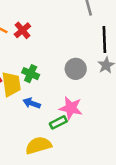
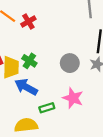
blue arrow: (32, 103) -> (26, 87), size x1.5
pink star: (71, 108) -> (73, 98), moved

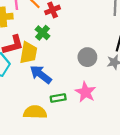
green cross: (29, 61) -> (43, 33), moved

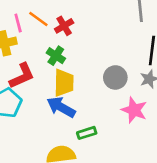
yellow trapezoid: (28, 53) -> (64, 83), moved
pink star: (86, 92) -> (134, 110), moved

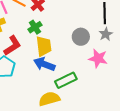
green cross: (56, 56) -> (35, 27), turned 32
green rectangle: (87, 133) -> (66, 80), size x1.5

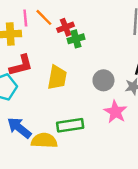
green cross: (35, 27) -> (76, 39), moved
blue arrow: (44, 64) -> (19, 128), moved

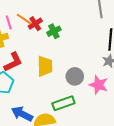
red cross: (66, 27) -> (35, 24), moved
gray circle: (103, 80) -> (75, 76), moved

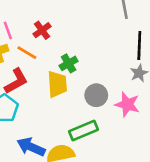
orange line: (24, 19) -> (27, 53), moved
green cross: (54, 31) -> (69, 63), moved

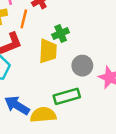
orange line: (27, 53) -> (24, 19), turned 66

